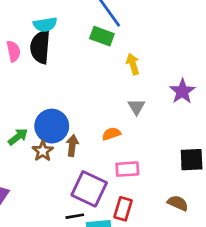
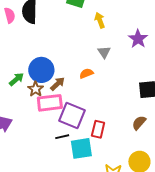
brown arrow: (72, 146) -> (58, 84), turned 42
pink rectangle: (127, 169) -> (50, 103), moved, size x1.4
brown semicircle: (178, 203) -> (139, 123), turned -70

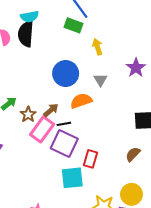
blue circle: (41, 70) -> (66, 73), moved
orange semicircle: (86, 73) -> (81, 101), size x1.5
pink rectangle: (50, 103) -> (42, 129), turned -50
black line: (62, 137) -> (64, 124), moved

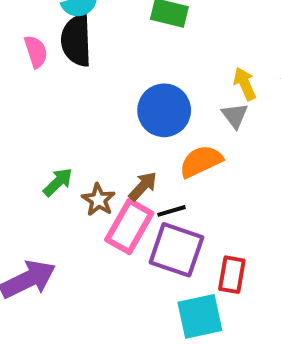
yellow arrow: (97, 47) -> (245, 84), moved

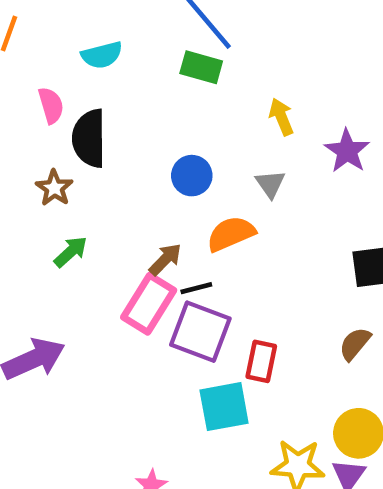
black semicircle: (76, 40) -> (89, 138), moved
yellow arrow: (245, 84) -> (281, 117), moved
blue circle: (164, 110) -> (192, 176), size x0.7
brown star: (98, 200) -> (54, 188), moved

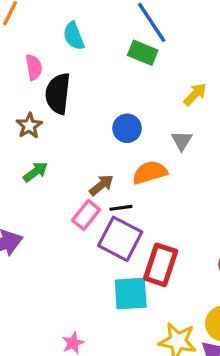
cyan semicircle: (102, 55) -> (74, 36), turned 76
yellow arrow: (281, 117) -> (195, 94), turned 60
pink rectangle: (149, 304) -> (86, 215), size x0.7
red rectangle: (261, 361) -> (161, 265), size x1.4

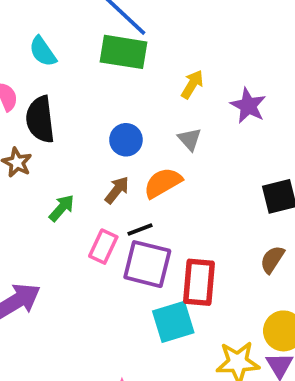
green rectangle: (143, 53) -> (123, 52), size x1.4
green arrow: (35, 172) -> (62, 208), moved
brown arrow: (101, 185) -> (117, 190), moved

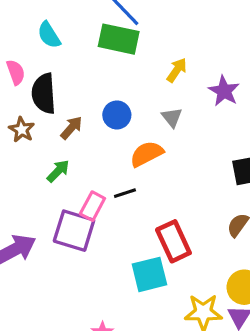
brown arrow: (117, 190) -> (71, 128), moved
purple square: (147, 264) -> (74, 231), moved
red rectangle: (199, 282) -> (173, 241), turned -33

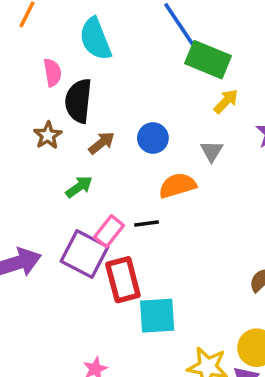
cyan semicircle: (49, 35) -> (95, 39), size x1.4
green rectangle: (119, 39) -> (208, 60), moved
red rectangle: (173, 241) -> (123, 280), moved

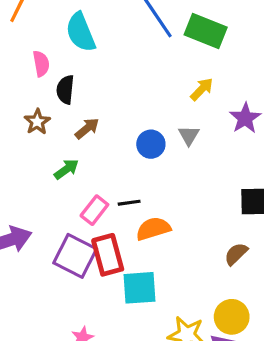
green rectangle: (208, 60) -> (206, 31), moved
black semicircle: (78, 101) -> (65, 90), size x0.7
blue circle: (153, 138) -> (151, 144), moved
orange semicircle: (177, 185) -> (153, 229), moved
purple square: (85, 254) -> (75, 256), moved

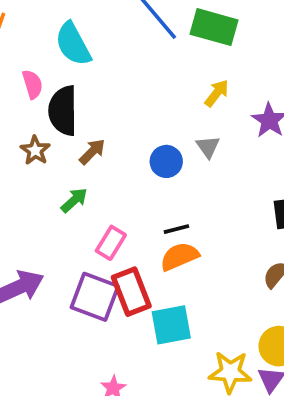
black semicircle: (65, 90) -> (63, 111), size x1.5
black line: (129, 203) -> (176, 229), moved

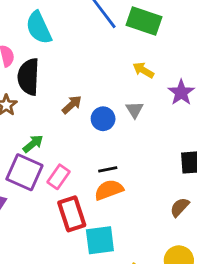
yellow arrow: (217, 93) -> (143, 70), turned -100
brown arrow: (92, 152) -> (72, 105), moved
purple square: (95, 297) -> (24, 172), moved

